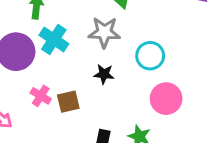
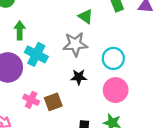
pink circle: (166, 99) -> (116, 90), moved

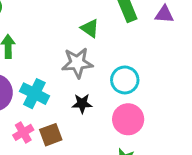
cyan cross: (36, 54) -> (34, 94), moved
pink cross: (31, 100) -> (23, 132), turned 35

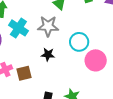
cyan cross: (34, 94) -> (18, 28), moved
pink circle: (128, 119) -> (96, 60), moved

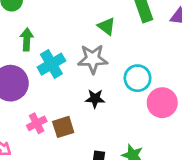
cyan cross: (18, 28) -> (51, 64), turned 30

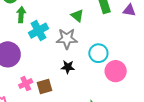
green arrow: (27, 39) -> (21, 15), moved
cyan cross: (51, 64) -> (39, 31), moved

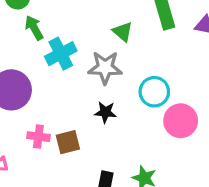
green arrow: (21, 15) -> (34, 28), turned -35
pink cross: (26, 84) -> (38, 137), turned 32

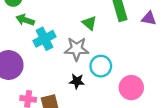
green arrow: (34, 28) -> (25, 20), turned -42
cyan circle: (154, 92) -> (101, 66), moved

